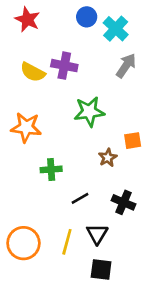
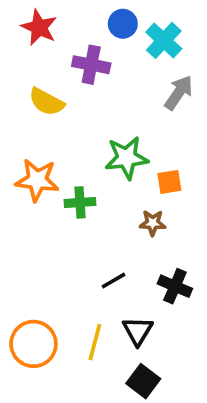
purple cross: (64, 66) -> (91, 65), moved
orange square: (133, 141) -> (169, 182), moved
brown star: (108, 158) -> (153, 223), turned 30
green cross: (51, 169) -> (80, 202), moved
black square: (101, 269) -> (143, 381), turned 30

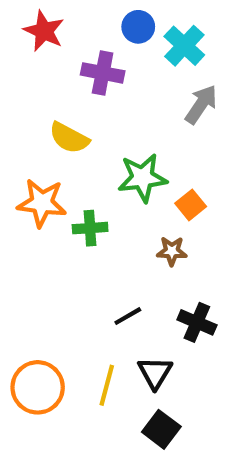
yellow semicircle: (46, 102) -> (69, 138), moved
orange square: (169, 182) -> (191, 205), turned -30

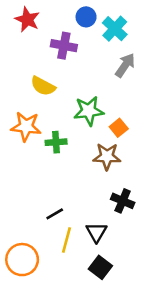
brown star: (172, 251) -> (107, 157), size x1.5
black line: (128, 316) -> (55, 214), moved
orange circle: (38, 387) -> (22, 260), moved

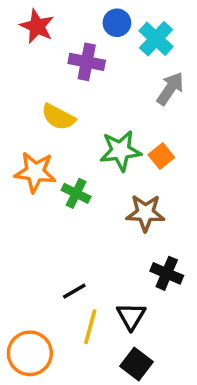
orange square: (119, 128) -> (161, 156), moved
green cross: (56, 142) -> (76, 193), turned 30

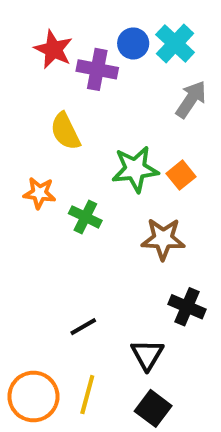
blue circle: (117, 23) -> (133, 43), moved
red star: (37, 26) -> (53, 49), moved
yellow semicircle: (58, 117) -> (65, 131), turned 36
orange star: (35, 172) -> (39, 193), size x0.7
yellow line: (90, 327) -> (87, 395), moved

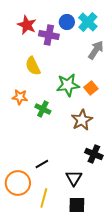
brown star: (163, 239) -> (82, 120), turned -30
orange circle: (33, 397) -> (18, 183), moved
black square: (153, 408) -> (77, 205), turned -36

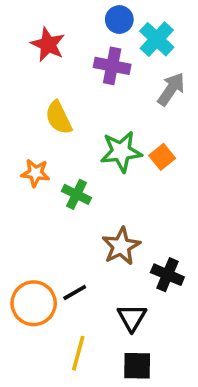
blue circle: (67, 22) -> (119, 20), moved
purple cross: (49, 35) -> (112, 66), moved
brown star: (82, 120) -> (121, 246), moved
orange circle: (18, 183) -> (34, 303), moved

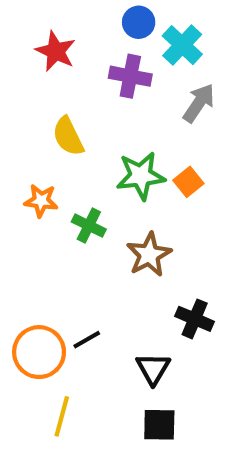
brown star: (121, 246) -> (149, 255), moved
yellow line: (78, 353) -> (62, 416), moved

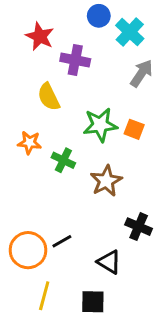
purple cross: (130, 76) -> (75, 60), moved
orange square: (188, 182) -> (134, 129), turned -30
black triangle: (153, 369) -> (109, 262), turned -30
black square: (159, 425) -> (93, 302), moved

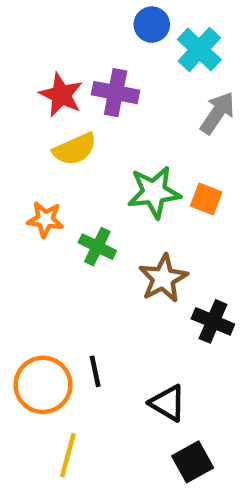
red star: (40, 36) -> (61, 95), moved
yellow semicircle: (49, 97) -> (75, 149), turned -88
black cross: (139, 227) -> (213, 321), moved
black line: (62, 241) -> (95, 371), turned -72
black square: (93, 302) -> (193, 462), moved, turned -30

